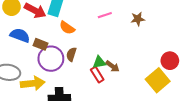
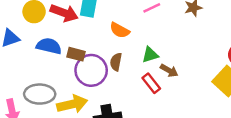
orange semicircle: (67, 28) -> (120, 30), moved
green triangle: (99, 62) -> (150, 55), moved

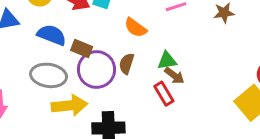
brown arrow: (169, 71) -> (174, 76), moved
gray ellipse: (40, 94) -> (49, 75), moved

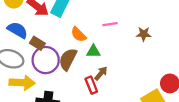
green triangle: (167, 61) -> (93, 51), moved
brown semicircle: (126, 64) -> (68, 59), size x1.5
brown arrow: (174, 76) -> (101, 73), turned -96

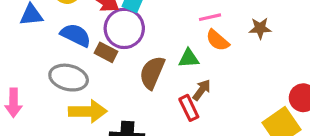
orange semicircle: (79, 34) -> (217, 40), moved
purple circle: (46, 60) -> (124, 28), moved

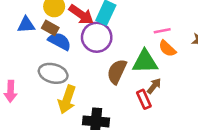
brown rectangle: (106, 52) -> (50, 28), moved
green triangle: (189, 58) -> (145, 62), size x1.6
yellow arrow: (88, 111) -> (67, 99), turned 108

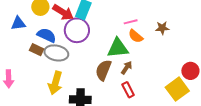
brown rectangle: (50, 28) -> (37, 50), moved
brown semicircle: (117, 72) -> (103, 70), moved
gray ellipse: (53, 73) -> (56, 53), moved
red rectangle: (144, 99) -> (128, 90), moved

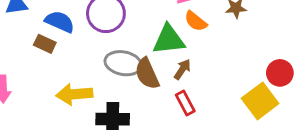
gray ellipse: (56, 53) -> (123, 63), moved
brown semicircle: (103, 70) -> (147, 74), turned -45
yellow arrow: (55, 83) -> (74, 94), turned 70

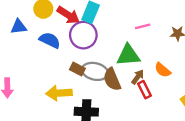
orange semicircle: (196, 21) -> (163, 70), moved
brown rectangle: (45, 44) -> (77, 69), moved
red rectangle: (185, 103) -> (144, 90), moved

